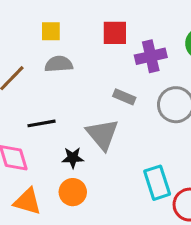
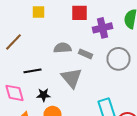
gray semicircle: (59, 64) -> (62, 48), moved
black star: (73, 158) -> (44, 95), moved

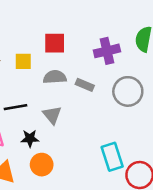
yellow square: (38, 12) -> (23, 61), moved
red square: (80, 13) -> (55, 43), moved
gray triangle: (72, 78) -> (52, 115), moved, size x0.7

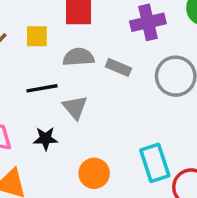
black line: (16, 107) -> (42, 88), moved
orange circle: (42, 165) -> (94, 173), moved

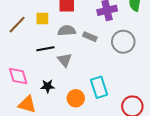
black star: (46, 139) -> (47, 86), moved
cyan rectangle: (155, 163) -> (99, 87), moved

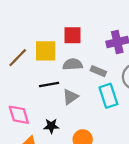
yellow square: (42, 18) -> (46, 51), size x1.5
gray triangle: (65, 60) -> (70, 97), turned 35
cyan rectangle: (99, 87) -> (108, 96), moved

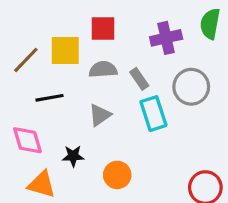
gray rectangle: (98, 71) -> (139, 79), turned 32
black line: (49, 85) -> (49, 98), moved

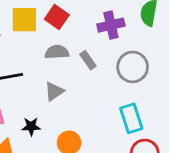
red square: (103, 28) -> (57, 17), turned 35
yellow square: (65, 51) -> (24, 20), moved
cyan rectangle: (153, 114) -> (131, 118), moved

